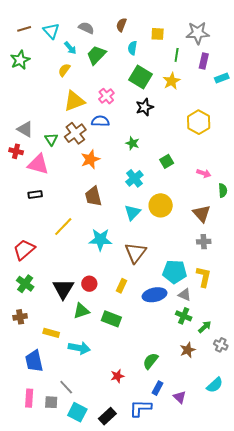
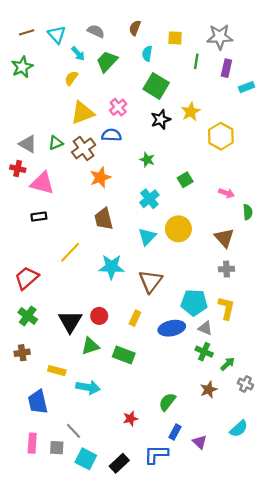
yellow star: (172, 81) -> (191, 112), moved
green triangle: (51, 139) -> (56, 143), moved, turned 40

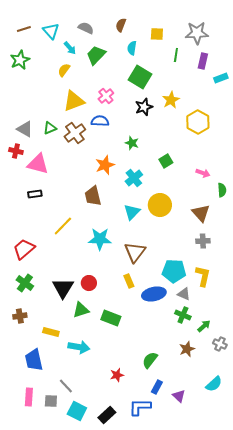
orange star: (100, 177) -> (105, 165), moved
yellow rectangle: (135, 318) -> (129, 281), moved, turned -48

